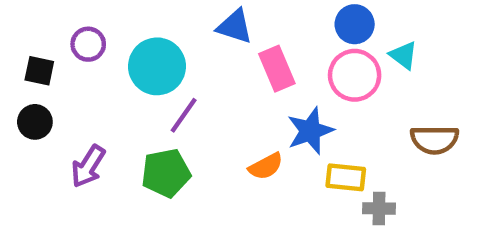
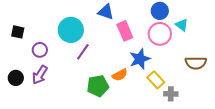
purple circle: (88, 44) -> (40, 50), moved
black circle: (35, 122) -> (16, 78), moved
green pentagon: (166, 173) -> (98, 86), moved
yellow rectangle: (346, 177) -> (156, 80), turned 42

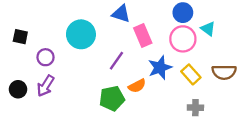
purple line: (83, 52) -> (116, 61), moved
yellow rectangle: (156, 80) -> (191, 74), moved

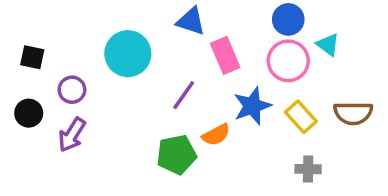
black circle: (18, 89) -> (29, 113), moved

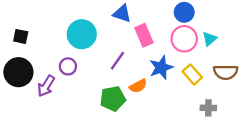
cyan triangle: (328, 45) -> (210, 39), moved, turned 42
purple circle: (72, 90) -> (68, 66), moved
black circle: (29, 113) -> (18, 72), size x1.6
gray cross: (308, 169) -> (208, 108), moved

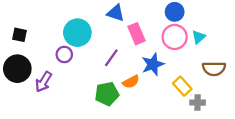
purple circle: (68, 66) -> (64, 54), moved
yellow rectangle: (192, 74) -> (182, 86), moved

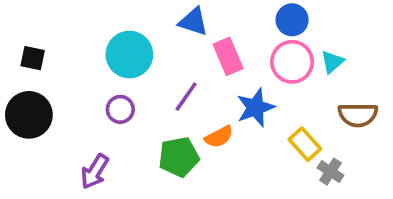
purple circle: (64, 54) -> (120, 109), moved
purple arrow: (44, 82) -> (95, 172), moved
gray cross: (198, 103) -> (330, 172), turned 32

